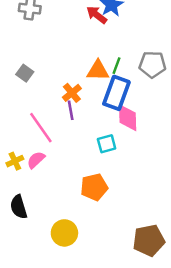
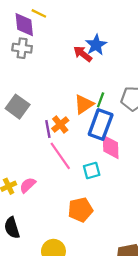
orange triangle: (98, 71) -> (84, 104), turned -35
gray square: (25, 73) -> (18, 107), size x1.5
purple line: (71, 110) -> (48, 129), moved
pink line: (41, 128) -> (60, 156), moved

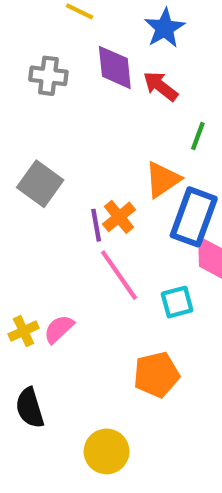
purple diamond: (24, 25) -> (115, 67), moved
blue star: (96, 45) -> (165, 28), moved
green line: (101, 100) -> (198, 136), moved

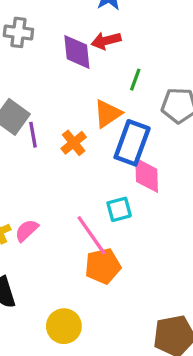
purple diamond: (115, 67) -> (77, 52), moved
red arrow: (161, 86) -> (106, 41), turned -52
purple line: (96, 225) -> (33, 135), moved
pink line: (119, 275) -> (91, 235), moved

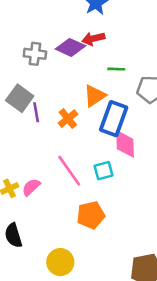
gray cross: (18, 32) -> (35, 54), moved
purple diamond: (77, 52) -> (70, 47), turned -60
green line: (135, 80) -> (116, 69), turned 72
pink line: (91, 235) -> (69, 171), moved

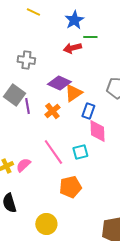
purple diamond: (70, 47) -> (59, 83), moved
green line: (116, 69) -> (90, 37), moved
blue rectangle: (114, 119) -> (88, 111), size x0.6

